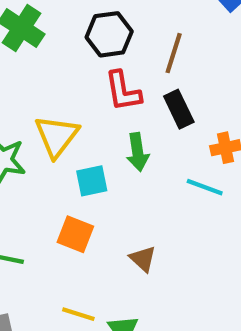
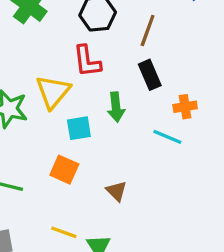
red L-shape: (123, 91) -> (87, 61), moved

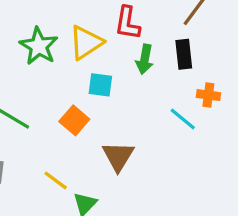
green arrow: (116, 107) -> (145, 59), moved
brown triangle: (116, 191) -> (118, 156), size x1.5

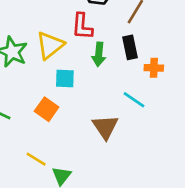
orange cross: (208, 95) -> (154, 68), moved
brown triangle: (118, 156) -> (105, 127), moved

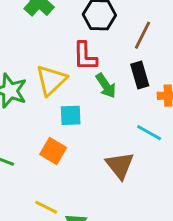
green arrow: (99, 54) -> (106, 86), turned -35

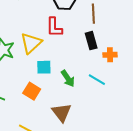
brown line: (142, 35) -> (93, 14), turned -30
green arrow: (106, 86) -> (68, 78), moved
brown triangle: (120, 165) -> (61, 112), moved

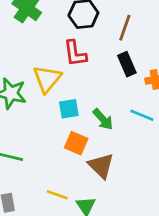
brown line: (93, 14) -> (125, 28), turned 30
orange square: (32, 91) -> (76, 143), moved

